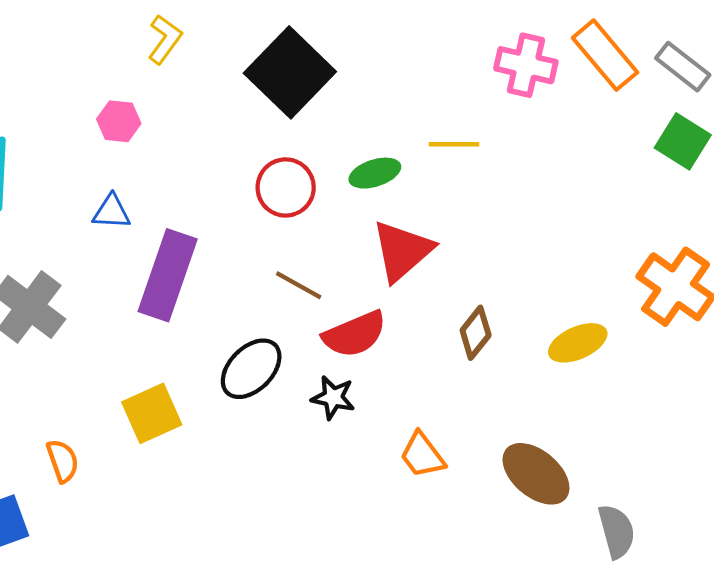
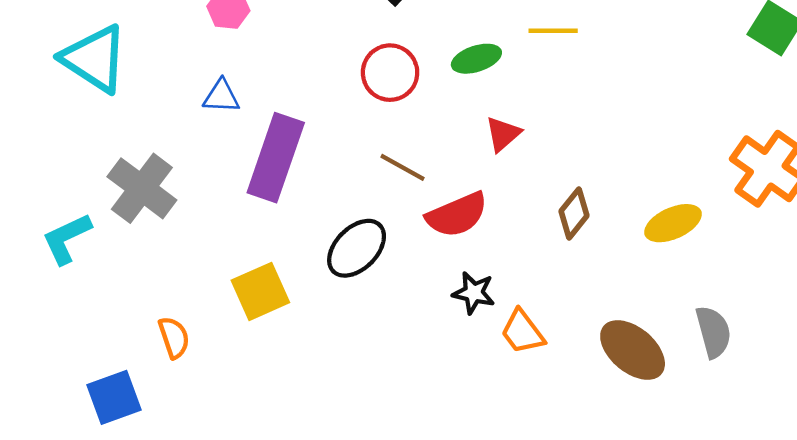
red triangle: (402, 251) -> (503, 134), size x0.6
black star: (333, 398) -> (474, 293), moved
gray semicircle: (617, 531) -> (713, 332), moved

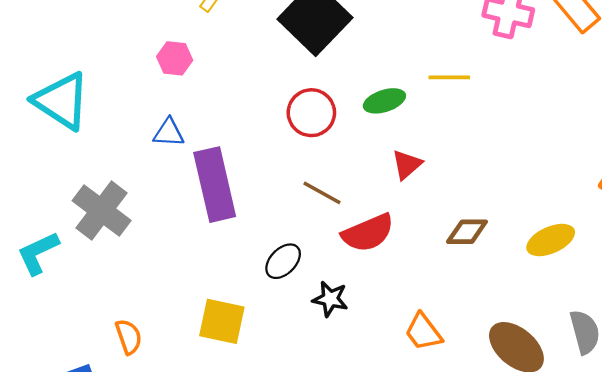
purple rectangle: (276, 158) -> (215, 185), turned -32
brown diamond: (574, 213) -> (467, 232), turned 51
black ellipse: (357, 248) -> (283, 261), size x0.7
yellow square: (260, 291) -> (222, 321), moved, turned 36
black star: (474, 293) -> (330, 299), moved

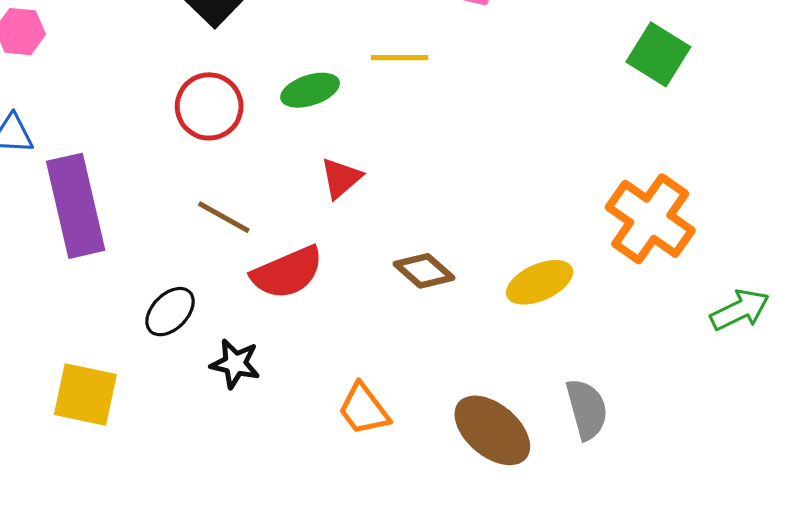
brown diamond: (467, 232) -> (424, 271), turned 42

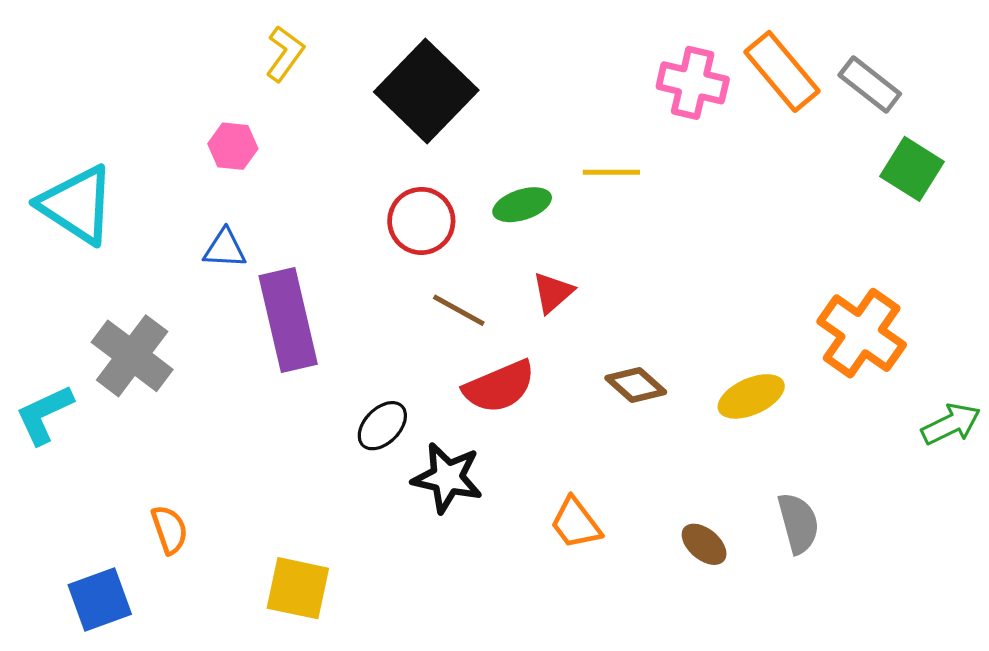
green square: (658, 54) -> (912, 169), moved
brown line: (224, 217) -> (459, 310), moved
black star: (235, 364) -> (447, 478), size x1.4
yellow square: (85, 395) -> (298, 588), moved
brown ellipse: (492, 430) -> (704, 544), size x0.6

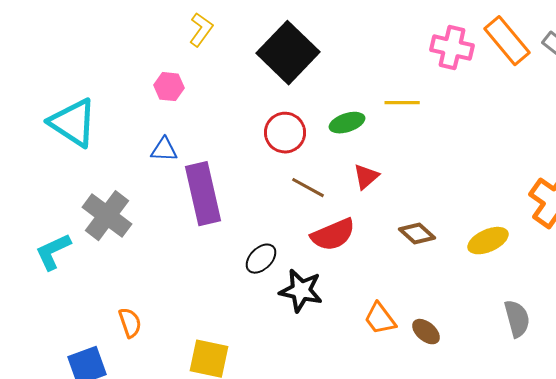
brown ellipse: (704, 544) -> (426, 332), moved

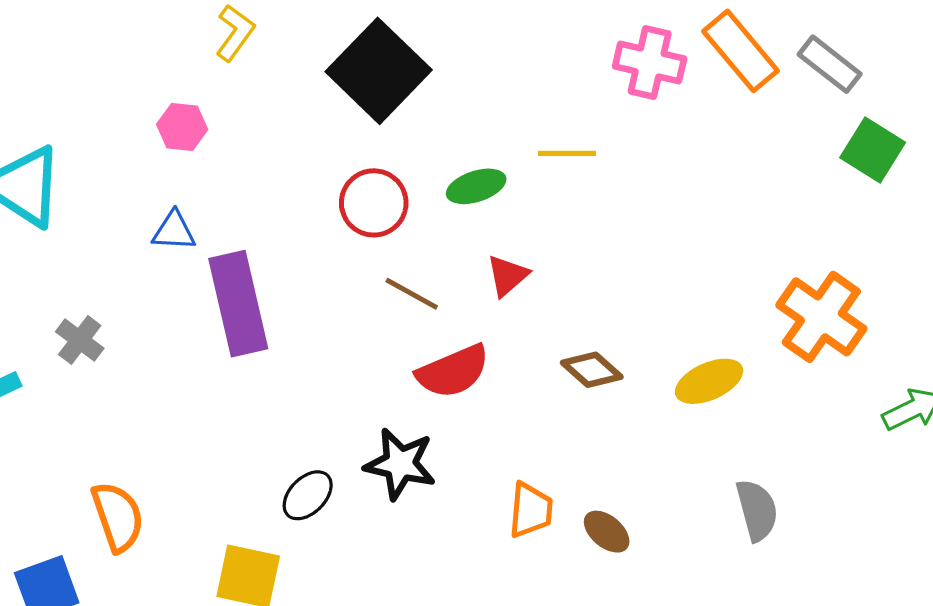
gray cross: (107, 216) -> (80, 340), size x0.6
black ellipse: (261, 259) -> (308, 495), moved
orange trapezoid: (380, 319) -> (531, 510), turned -138
orange semicircle: (130, 323) -> (118, 517), size x1.4

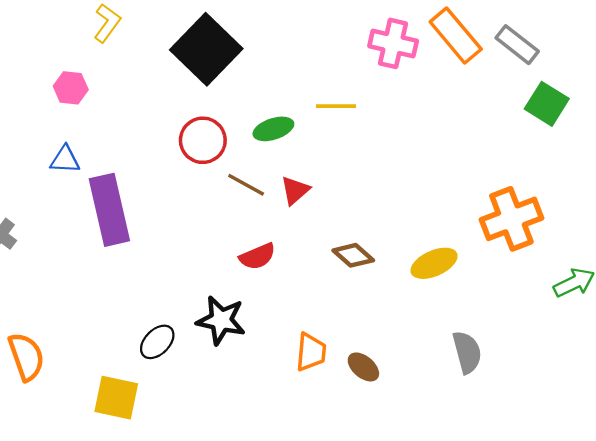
brown line: (412, 294) -> (246, 185), moved
orange cross: (821, 317) -> (511, 219), turned 34
red semicircle: (453, 371) -> (257, 256), size x0.7

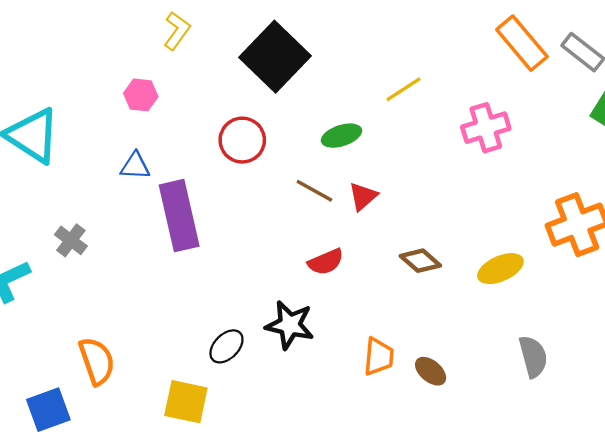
pink cross: (393, 43) -> (486, 128), moved, turned -30
yellow line: (336, 106) -> (404, 89), moved, turned -33
red circle: (203, 140) -> (242, 140), moved

